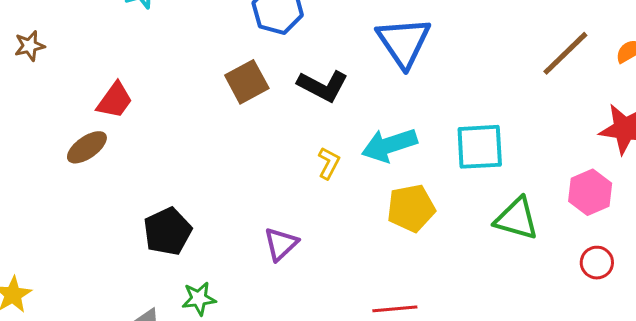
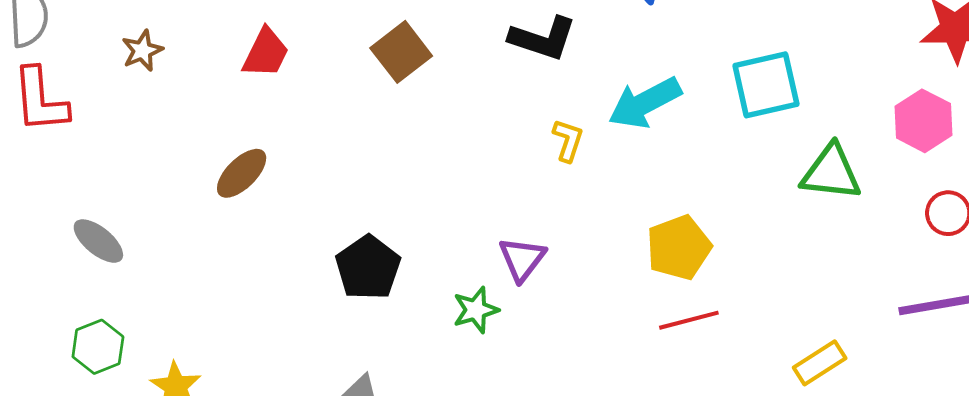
brown square: (247, 82) -> (401, 52), moved
red trapezoid: (115, 100) -> (266, 53), moved
yellow pentagon: (411, 208) -> (679, 248), moved
green star: (199, 299) -> (476, 310), moved

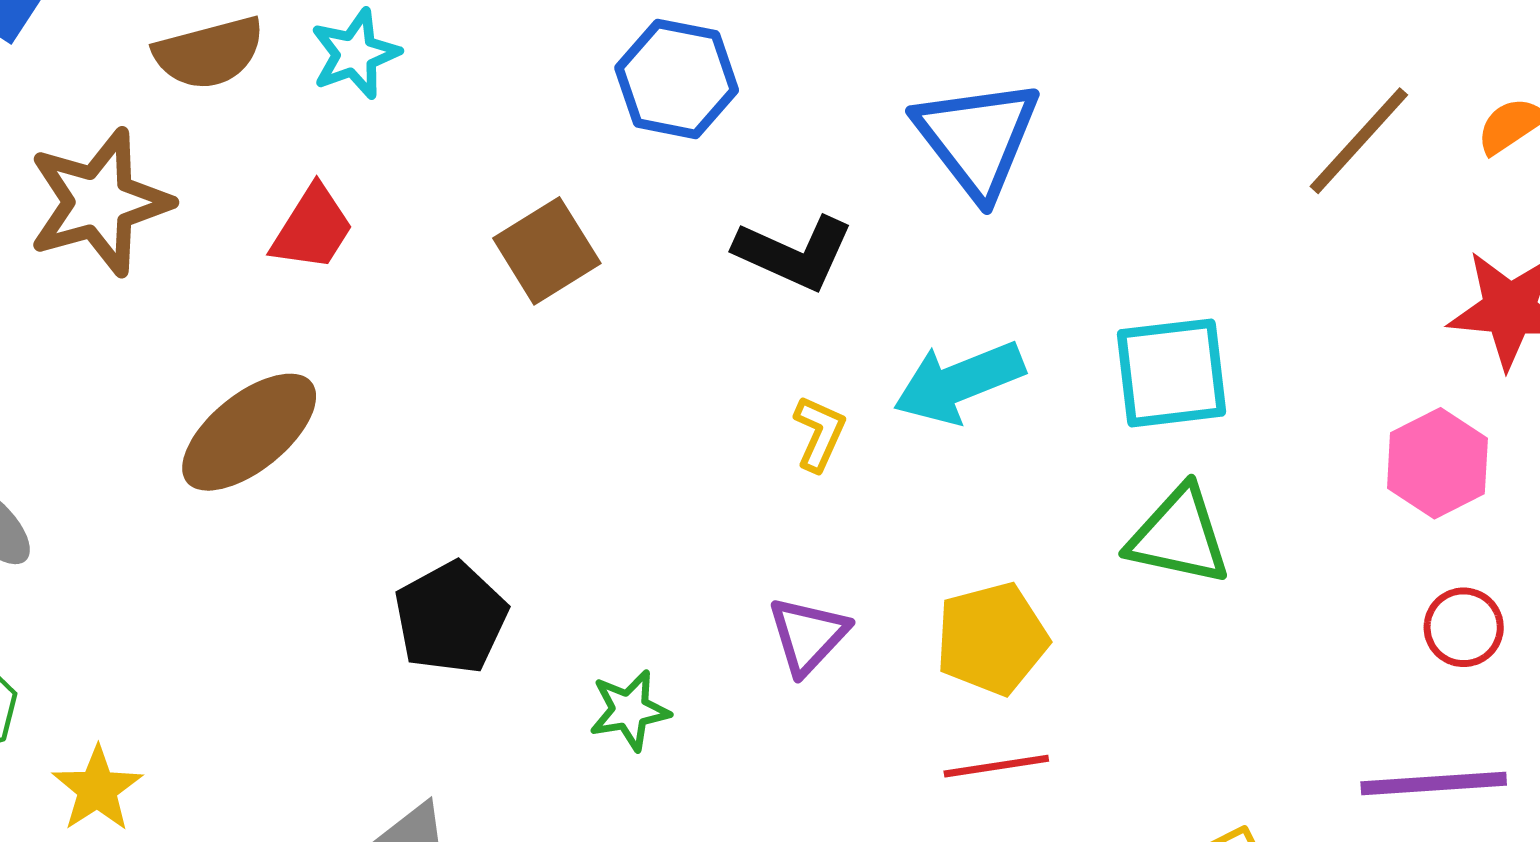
brown star: (142, 51) -> (99, 202), size x2.0
brown ellipse: (242, 173) -> (249, 432), size x1.5
green triangle: (831, 173) -> (1179, 536), moved
purple triangle: (522, 259) -> (808, 635), moved

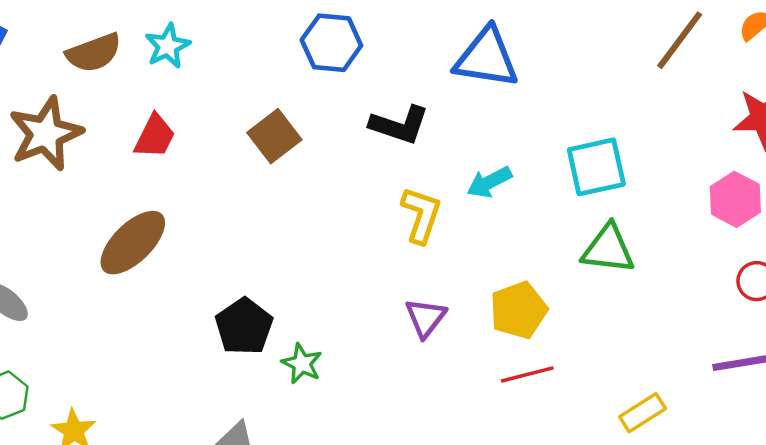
blue triangle: (977, 138) -> (486, 58), turned -38
cyan arrow: (959, 382) -> (489, 182), size x0.7
yellow L-shape: (819, 433) -> (421, 215), size x1.5
green star: (629, 710) -> (302, 364), moved, turned -30

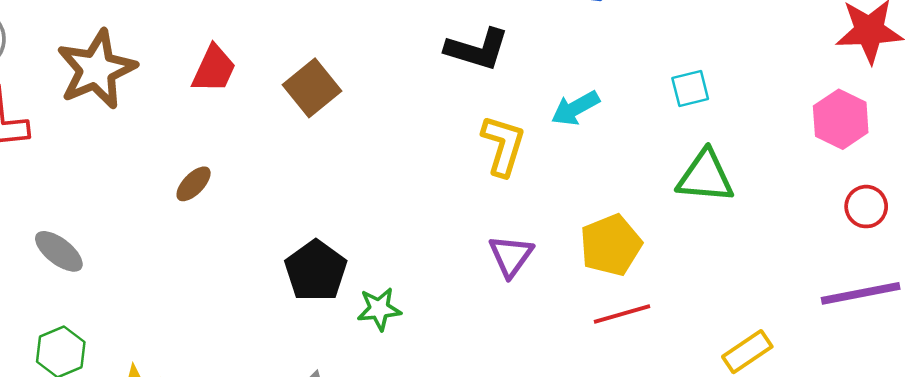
brown square: (274, 136) -> (312, 88), moved
cyan square: (596, 167) -> (690, 89), size x0.6
brown ellipse: (133, 243) -> (194, 184), size x0.5
green star: (302, 364) -> (379, 309), turned -30

